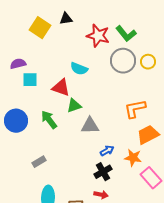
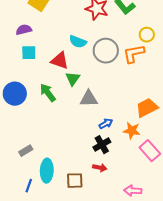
gray circle: (123, 61) -> (106, 51), moved
purple semicircle: (18, 64) -> (24, 30), moved
green triangle: (74, 106) -> (73, 79), turned -35
orange L-shape: (135, 109) -> (134, 54), moved
gray rectangle: (39, 162) -> (26, 151), moved

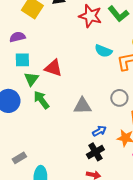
cyan semicircle: (78, 42) -> (103, 51), moved
gray circle: (106, 51) -> (119, 98), moved, size x0.7
green triangle: (73, 79) -> (31, 79), moved

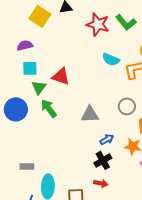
gray rectangle: (19, 158) -> (27, 166), turned 32

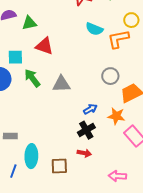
cyan square: (30, 68) -> (15, 57), moved
green triangle: (39, 87) -> (29, 23), moved, turned 42
gray triangle: (90, 114) -> (61, 84), moved

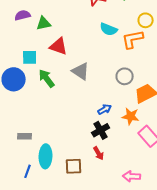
gray triangle: (61, 84) -> (81, 71), moved, turned 36
red arrow: (84, 153) -> (99, 153), turned 48

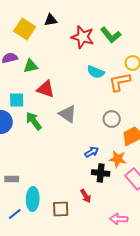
black cross: (101, 130) -> (101, 173), moved, turned 36
blue line: (28, 171) -> (15, 214), turned 32

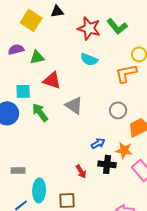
cyan semicircle: (96, 72) -> (89, 59), moved
red arrow: (86, 196) -> (81, 171), moved

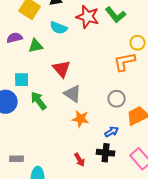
cyan semicircle: (89, 59) -> (59, 28), moved
red triangle: (52, 80) -> (62, 69), moved, turned 30
blue arrow: (98, 143) -> (112, 132), moved
orange star: (124, 150) -> (81, 119), moved

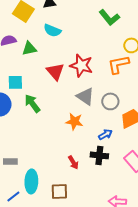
red star: (88, 17) -> (81, 65), moved
gray triangle: (73, 94) -> (85, 96), moved

